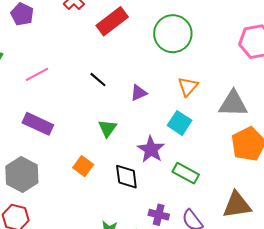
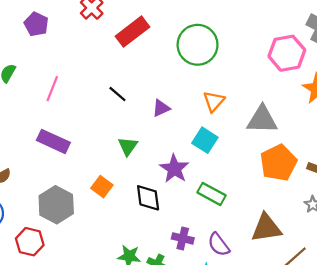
pink line: (37, 74) -> (52, 89), turned -40
gray hexagon: (22, 175) -> (56, 205), moved

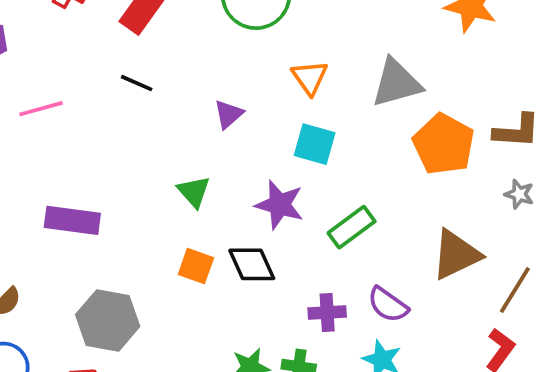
pink line: (52, 89) -> (41, 109), moved, turned 70
black line: (117, 94) -> (137, 83), moved
orange square: (102, 187) -> (196, 266), moved
green rectangle: (212, 194) -> (352, 227), turned -48

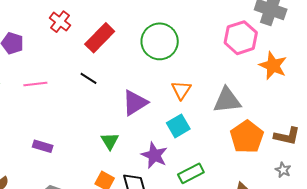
purple triangle: (229, 114) -> (135, 103), size x1.6
cyan square: (315, 144) -> (178, 126), turned 35
purple rectangle: (72, 220) -> (43, 146), size x0.7

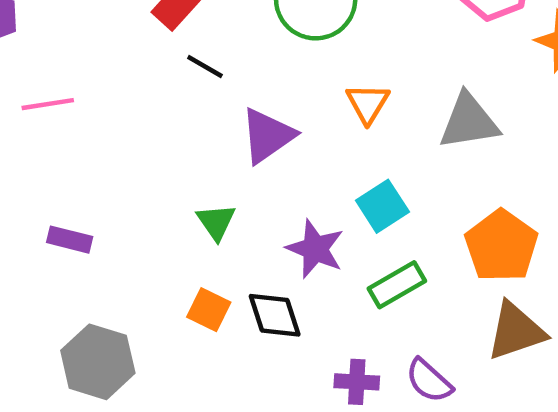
black line: (89, 78) -> (205, 66), moved
cyan square: (178, 126) -> (382, 206), moved
orange pentagon: (247, 137) -> (501, 246), moved

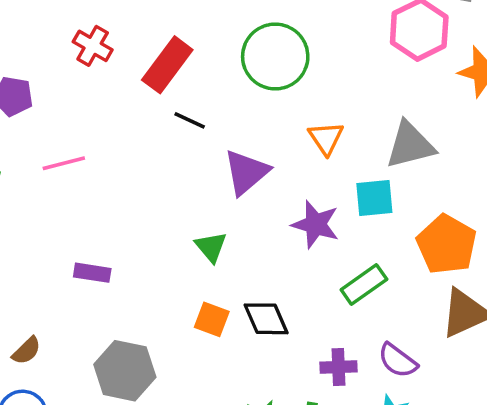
cyan square: (382, 206) -> (374, 198), moved, turned 33
purple star: (315, 249) -> (316, 224), moved

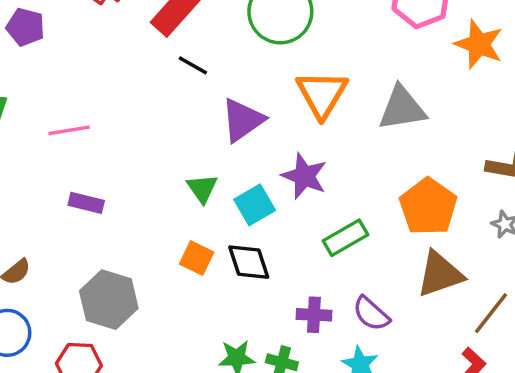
orange triangle: (326, 138) -> (322, 94), size x1.5
pink line: (64, 163) -> (69, 130), moved
cyan square: (374, 198) -> (255, 205), moved, turned -30

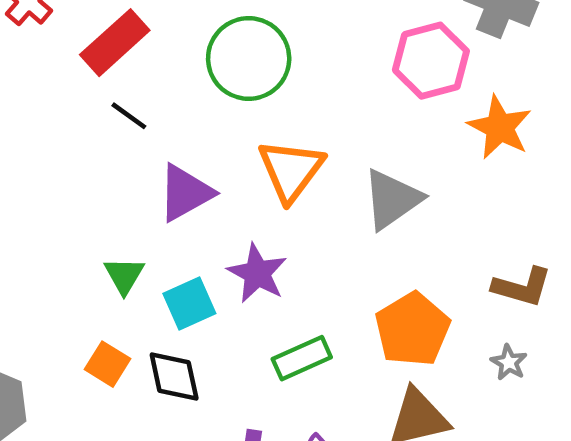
gray triangle: (402, 108) -> (392, 199), turned -32

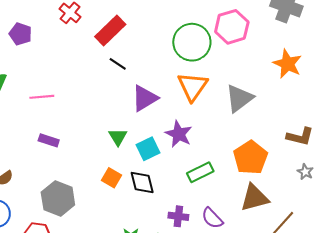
green circle: (249, 58) -> (192, 42), moved
pink hexagon: (431, 61) -> (232, 27), moved
gray star: (509, 362) -> (305, 172), moved

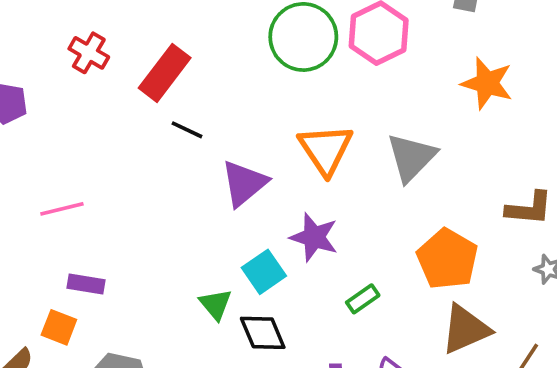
green circle: (192, 42) -> (303, 37), moved
green triangle: (118, 137) -> (215, 304), moved
green rectangle: (200, 172) -> (363, 299), size x0.7
orange square: (112, 178) -> (59, 327), moved

